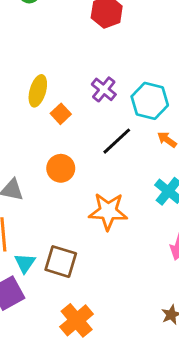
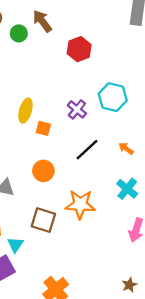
cyan hexagon: (150, 101) -> (113, 97), moved
orange square: (61, 114) -> (43, 128), turned -32
brown square: (61, 262) -> (43, 220), moved

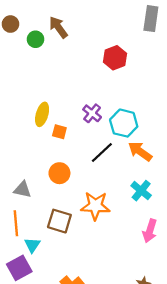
red hexagon: (79, 49) -> (115, 58), moved
cyan hexagon: (113, 97) -> (124, 123), moved
orange arrow: (126, 149) -> (140, 151), size x1.6

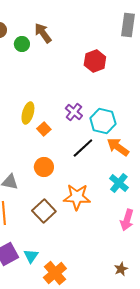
orange square: (59, 132) -> (44, 129), turned 32
brown square: (59, 221) -> (44, 211), turned 30
cyan triangle: (32, 245) -> (31, 256), moved

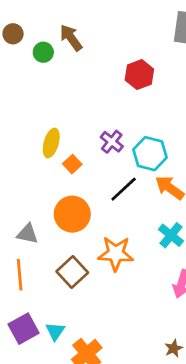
orange circle: (44, 167) -> (72, 214), size x1.4

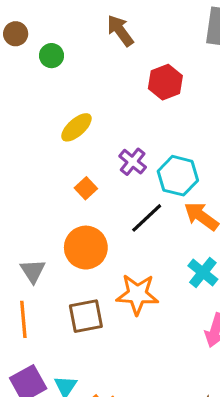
brown arrow: (71, 38) -> (120, 31), moved
yellow ellipse: (51, 143) -> (76, 127), moved, turned 32
gray triangle: (27, 234) -> (33, 271), turned 45
brown square: (72, 272) -> (86, 316), turned 32

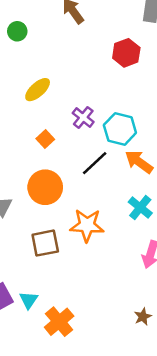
red hexagon: (165, 82) -> (126, 53), moved

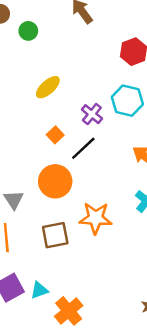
cyan hexagon: (120, 129) -> (127, 101), moved
black line: (95, 163) -> (83, 148), moved
cyan triangle: (29, 300) -> (39, 290), turned 36

